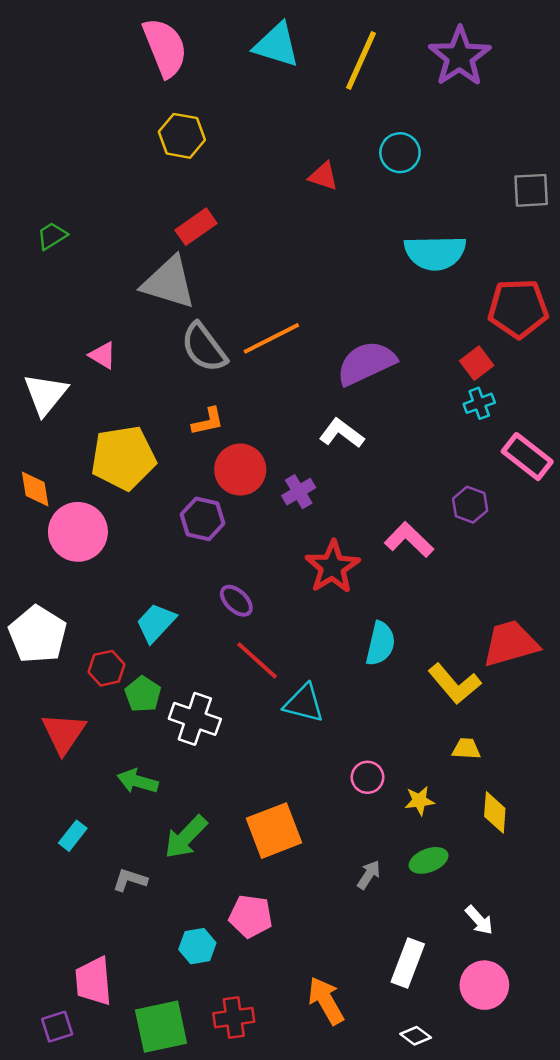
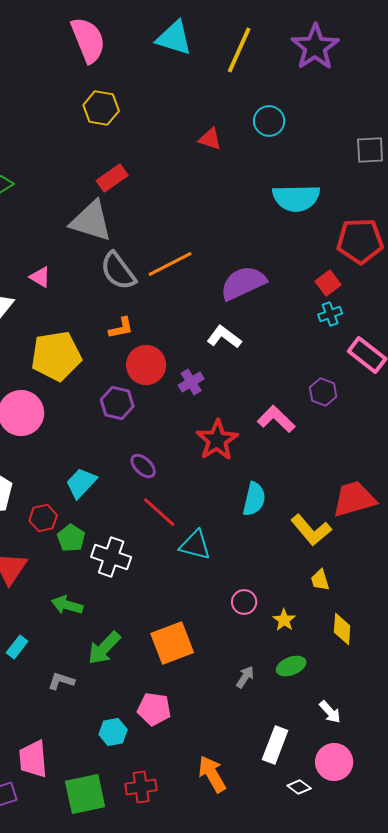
yellow trapezoid: (466, 749) -> (320, 580), turned -110
yellow star: (419, 801) -> (284, 620), turned -30
white diamond: (416, 1036) -> (299, 787), moved

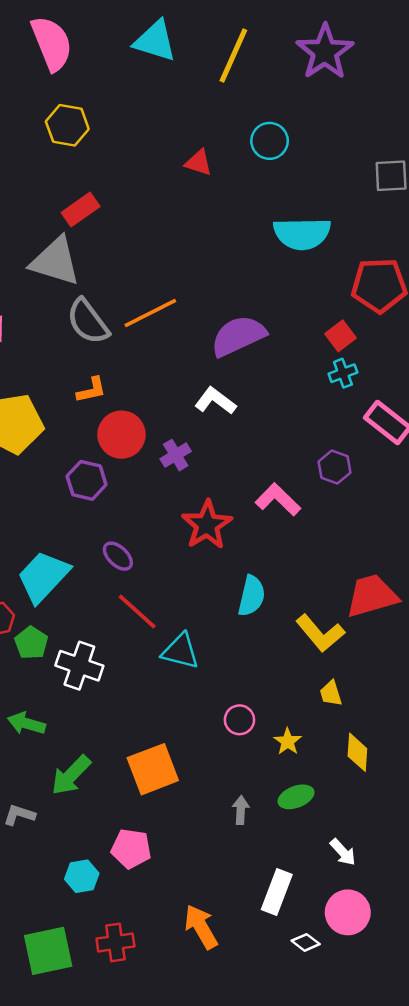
cyan trapezoid: (81, 483) -> (43, 577), size x1.4
gray arrow: (245, 677) -> (241, 810), turned -30

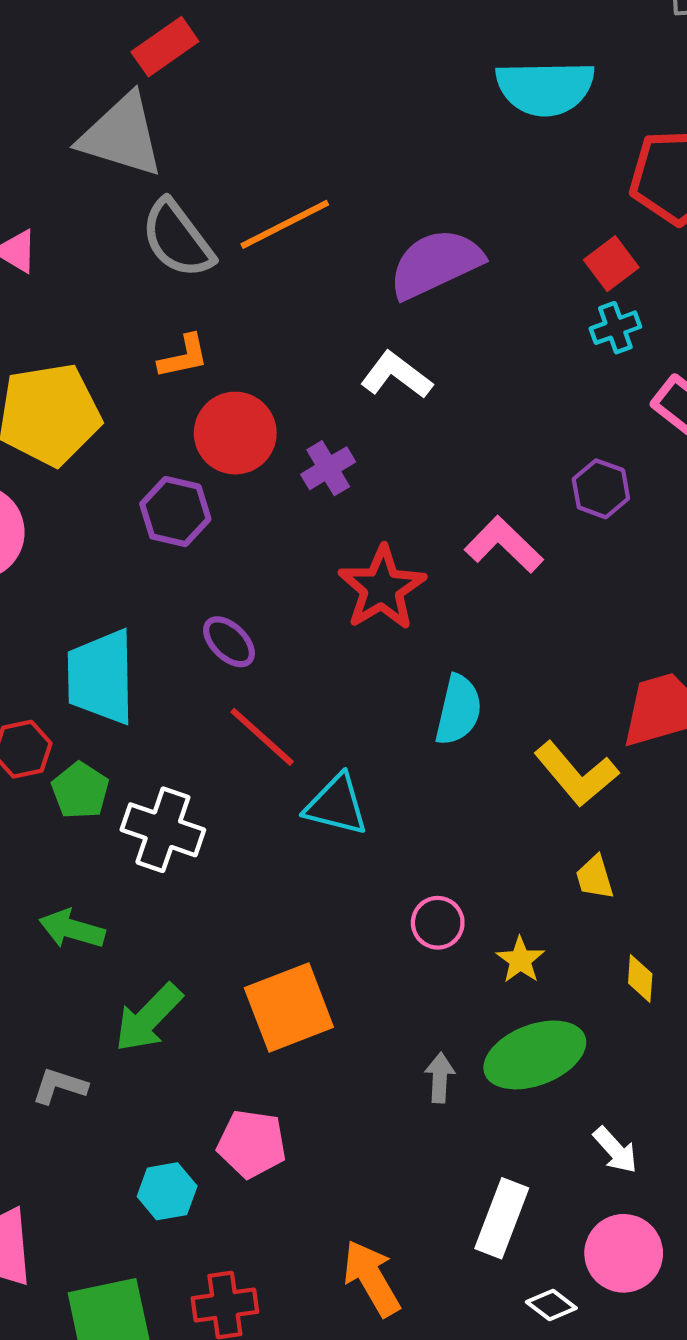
cyan trapezoid: (43, 577) -> (101, 677), turned -44
yellow diamond: (357, 752) -> (640, 979), size x0.7
green ellipse: (296, 797) -> (535, 1055), size x1.6

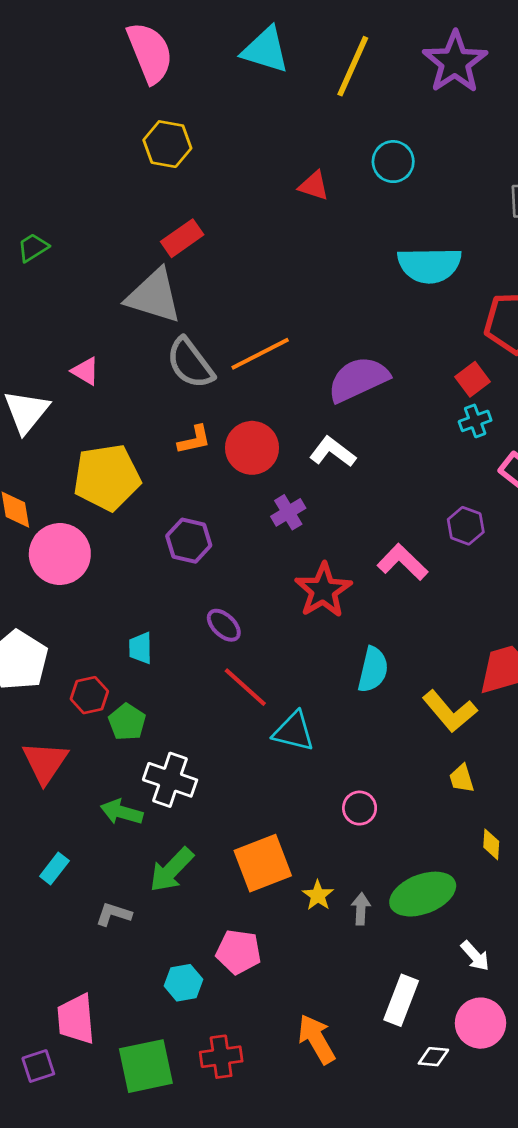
red circle: (235, 433) -> (252, 448), moved
cyan trapezoid: (101, 677) -> (140, 648), size x0.5
white cross: (163, 830) -> (170, 780), moved
yellow star: (520, 960) -> (318, 895), moved
white diamond: (551, 1305) -> (433, 1057), turned -32

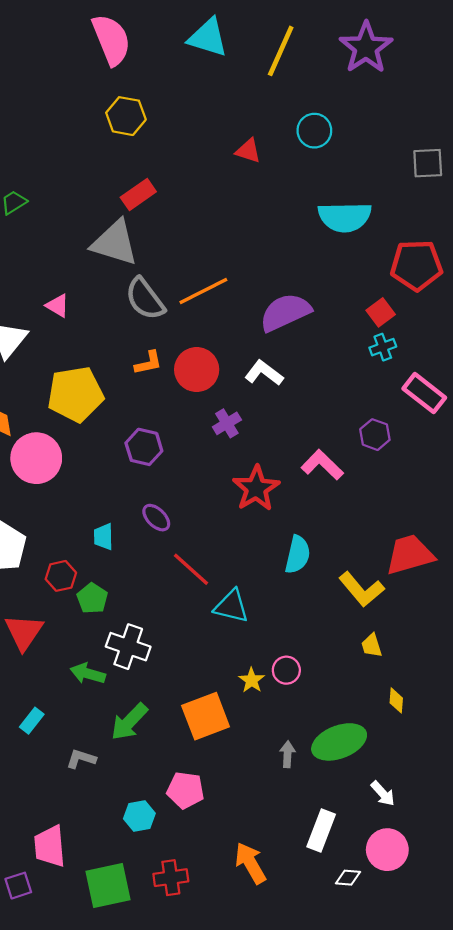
purple ellipse: (224, 625) -> (156, 518), moved
yellow star: (318, 895) -> (252, 680), moved

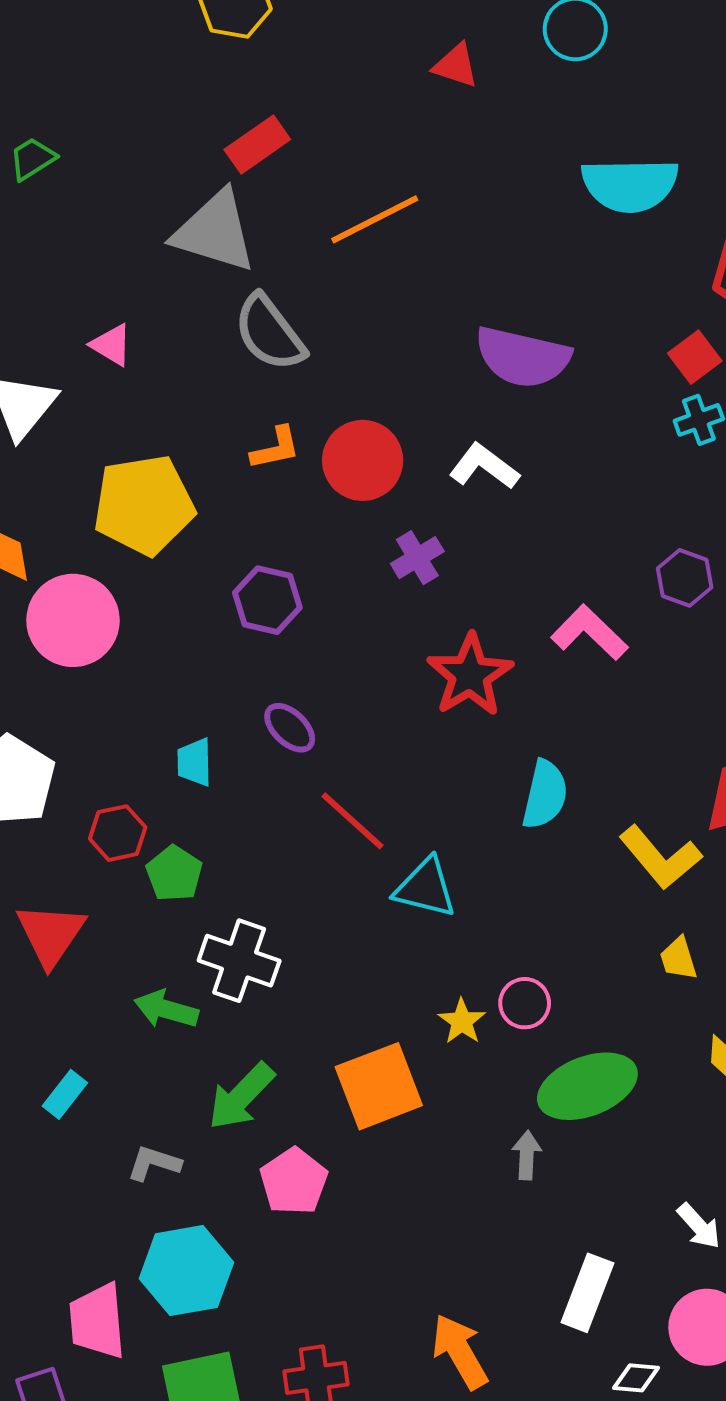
orange line: (203, 291) -> (375, 219), moved
purple semicircle: (285, 312) -> (523, 357), turned -142
green ellipse: (339, 742) -> (587, 1086), moved
pink pentagon: (185, 790) -> (294, 1181), moved, turned 30
cyan hexagon: (139, 816) -> (186, 1271), moved, size x1.6

